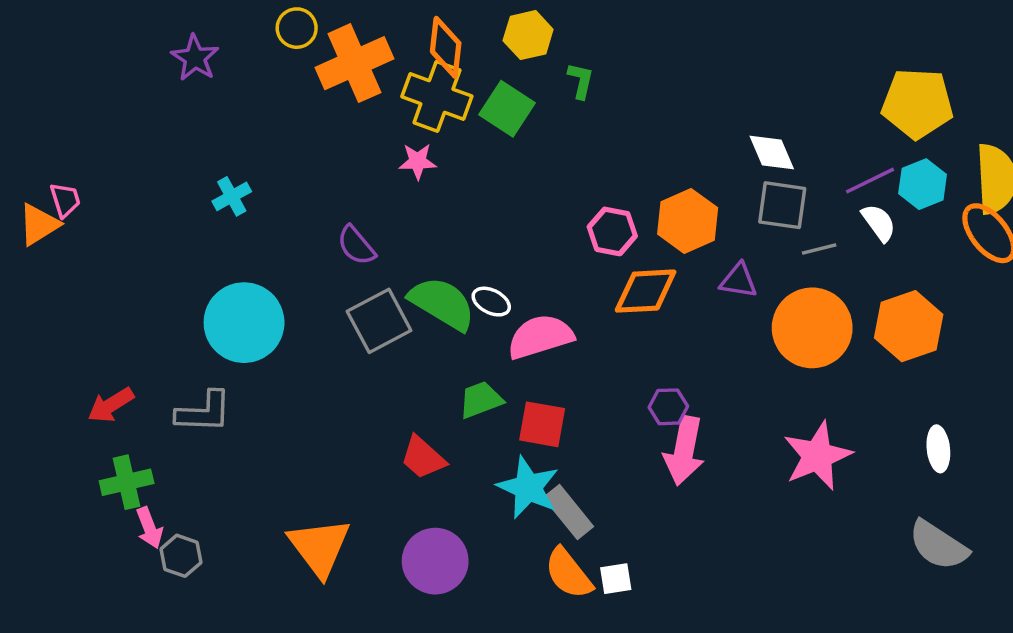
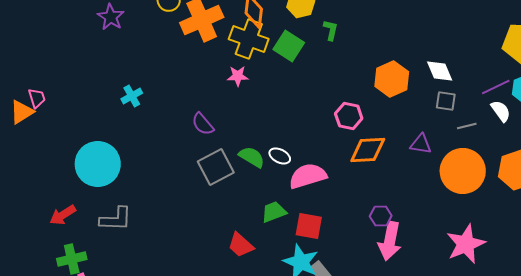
gray square: (782, 205) -> (446, 101), size x0.7
orange hexagon: (688, 221) -> (392, 79), moved
green semicircle: (442, 303) -> (252, 157), size x0.7
cyan circle: (244, 323) -> (98, 164), moved

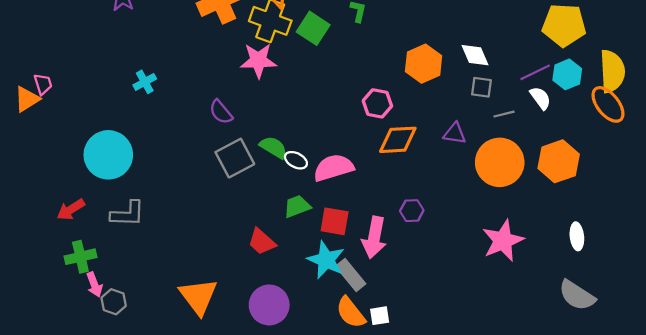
pink star: (238, 76) -> (258, 60), size x1.6
white ellipse: (280, 156) -> (296, 160), moved
pink arrow: (390, 241) -> (374, 237), moved

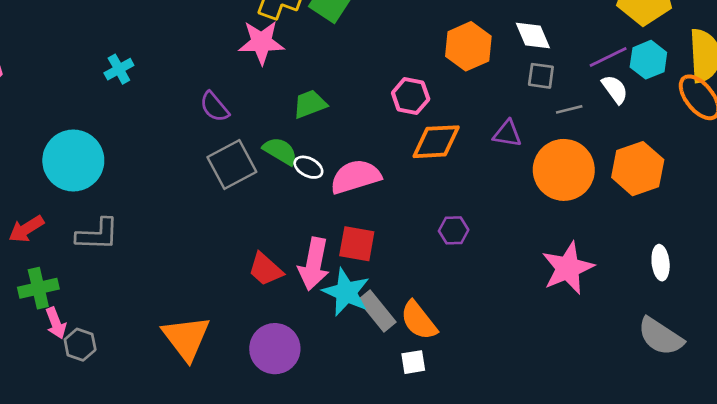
green trapezoid: (297, 206) -> (310, 104), moved
pink arrow: (374, 237) -> (314, 264), moved
orange semicircle: (351, 312) -> (419, 320), moved

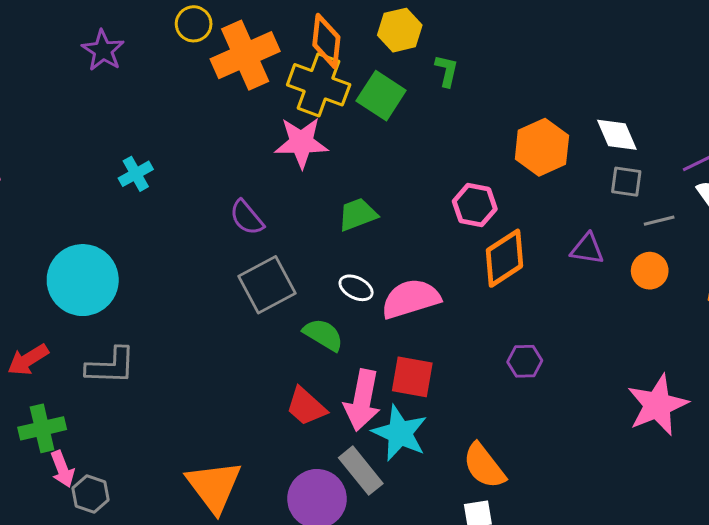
orange diamond: (436, 142) -> (504, 258), turned -30
green semicircle: (280, 151) -> (323, 335), moved
orange circle: (564, 170) -> (650, 271), moved, size x0.5
gray rectangle: (377, 311) -> (361, 471), moved

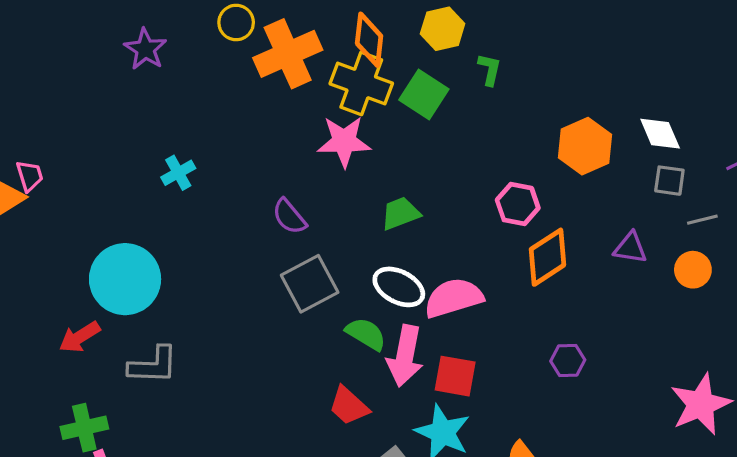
white ellipse: (356, 288) -> (399, 287), size x1.5
red arrow: (28, 360) -> (80, 337), moved
pink arrow: (362, 400) -> (405, 356), moved

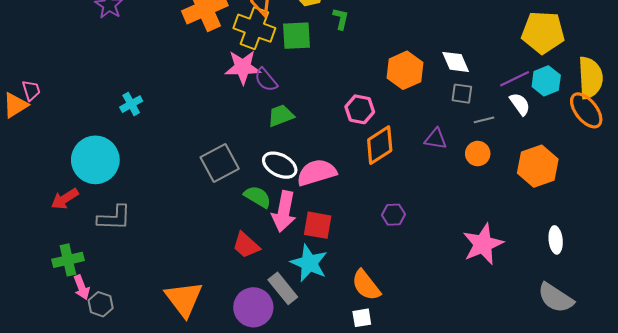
green square: (424, 94) -> (297, 36), turned -36
cyan cross: (178, 173) -> (131, 104), moved
purple semicircle: (289, 217) -> (266, 80), moved

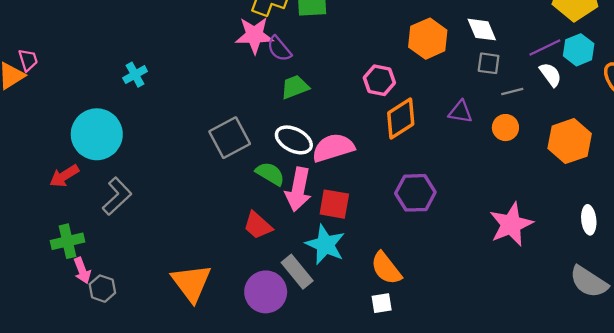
purple hexagon: (393, 215) -> (415, 193), size x1.6
gray L-shape: (114, 218) -> (117, 196), turned -45

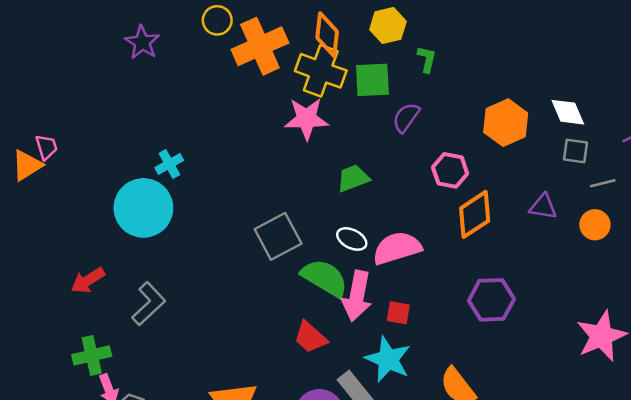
purple semicircle: (279, 49) -> (406, 117), moved, turned 76
cyan circle: (97, 134) -> (143, 208), moved
white ellipse: (294, 140) -> (352, 239), size x0.7
green semicircle: (270, 174) -> (325, 278), size x1.4
red square: (334, 204) -> (398, 313), size x0.7

